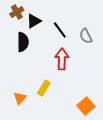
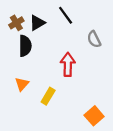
brown cross: (17, 12) -> (16, 23), moved
black line: (60, 30) -> (66, 15), moved
orange triangle: (20, 98) -> (22, 84), moved

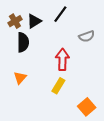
black line: (66, 15) -> (60, 14), turned 72
gray semicircle: (94, 39) -> (87, 36), turned -84
yellow rectangle: (48, 96) -> (58, 86), moved

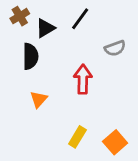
brown cross: (15, 21) -> (20, 16), moved
orange triangle: (20, 78) -> (39, 99), moved
yellow rectangle: (58, 86) -> (77, 137), moved

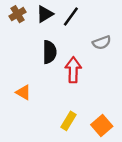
black triangle: (45, 28) -> (45, 14), moved
black semicircle: (30, 56) -> (50, 52), moved
orange triangle: (39, 99) -> (23, 92), moved, turned -42

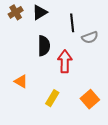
black line: (71, 16) -> (72, 23), moved, turned -42
yellow rectangle: (68, 121) -> (52, 98), moved
orange square: (102, 126) -> (90, 99), moved

